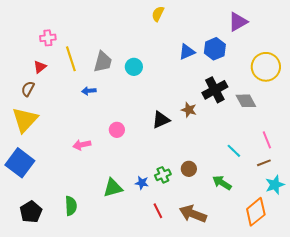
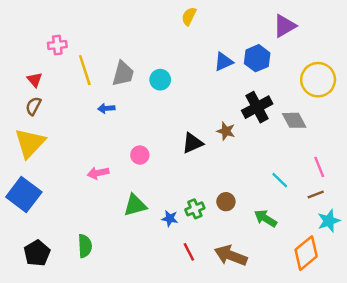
red triangle: (40, 67) -> (35, 80), moved, turned -32
green triangle: (113, 188) -> (135, 205), moved

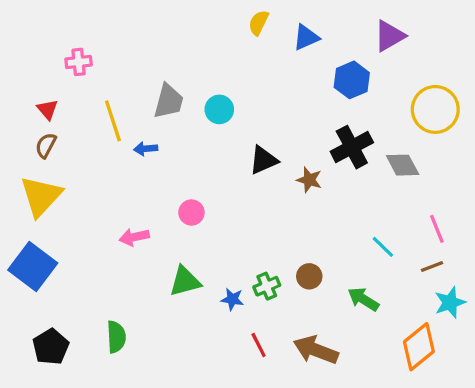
blue triangle: (224, 62) -> (306, 37), moved
yellow line: (85, 70) -> (113, 121), moved
black triangle: (192, 143) -> (263, 160), moved

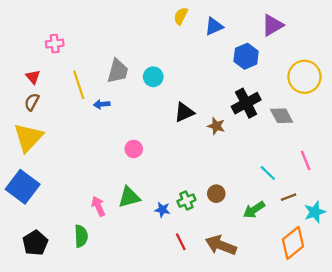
pink arrow: (134, 237) -> (98, 206), moved, turned 78
brown line: (432, 267) -> (288, 197), moved
green arrow: (363, 299) -> (254, 210), turned -65

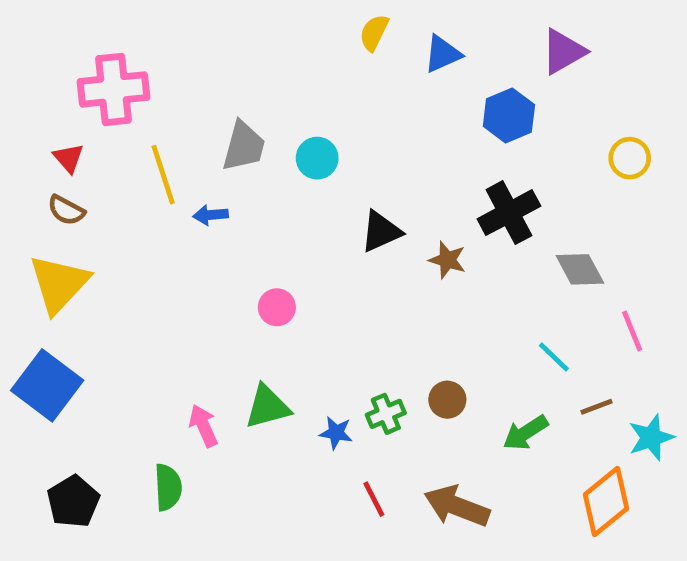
pink cross: (55, 44) -> (113, 89), size x1.8
yellow circle: (304, 77) -> (630, 158), size x0.6
brown semicircle: (32, 102) -> (66, 210), turned -90
gray diamond: (282, 116) -> (580, 269), moved

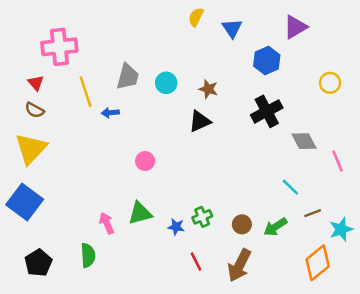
blue triangle: (443, 54) -> (232, 28), turned -40
brown star: (447, 260) -> (208, 89), moved
pink line: (632, 331) -> (337, 161), moved
brown circle: (447, 400) -> (242, 224), moved
brown arrow: (457, 506) -> (239, 265), turned -84

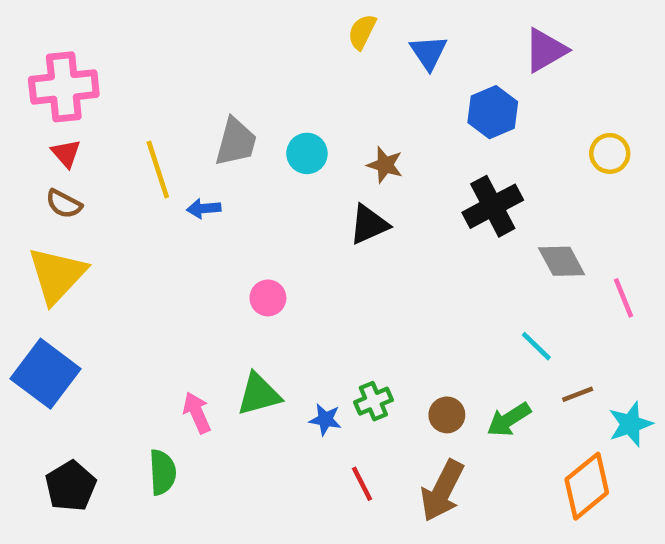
pink cross: (59, 47) -> (64, 87), moved

